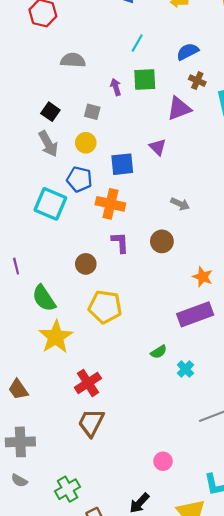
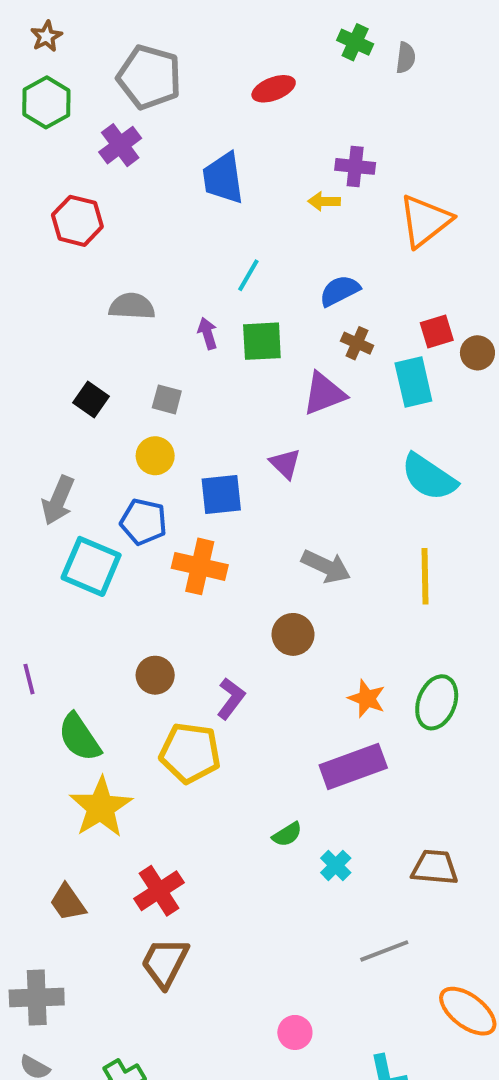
purple arrow: (116, 87) -> (208, 333), moved
gray arrow: (48, 144) -> (58, 500), moved, turned 52
gray arrow: (180, 204) -> (326, 566), size x1.4
purple L-shape: (120, 242) -> (231, 698), moved, turned 40
brown trapezoid: (18, 389) -> (68, 902), moved

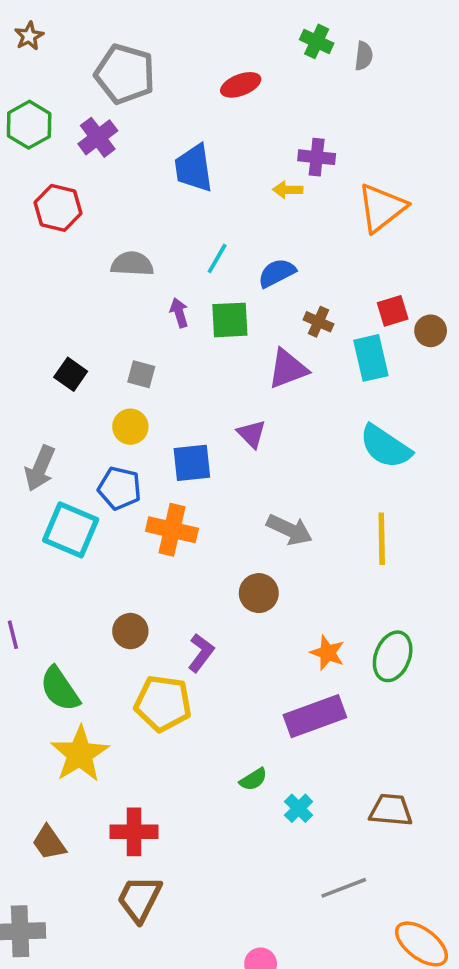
green hexagon: (46, 102) -> (29, 125), moved
blue semicircle: (340, 291) -> (277, 273), moved
gray semicircle: (132, 306) -> (132, 264), moved
red cross: (159, 891) -> (134, 832), turned 33

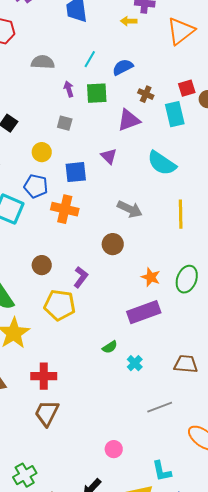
gray square: (141, 374) -> (65, 123), moved
cyan semicircle: (385, 447) -> (162, 163), moved

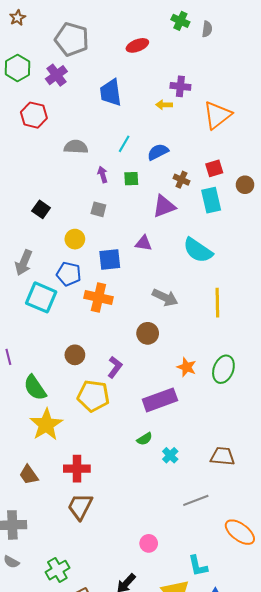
red square: (187, 88) -> (214, 168), moved
green square: (97, 93) -> (131, 179), size x0.7
purple triangle: (109, 156) -> (144, 243), turned -36
purple rectangle: (144, 312) -> (160, 400), moved

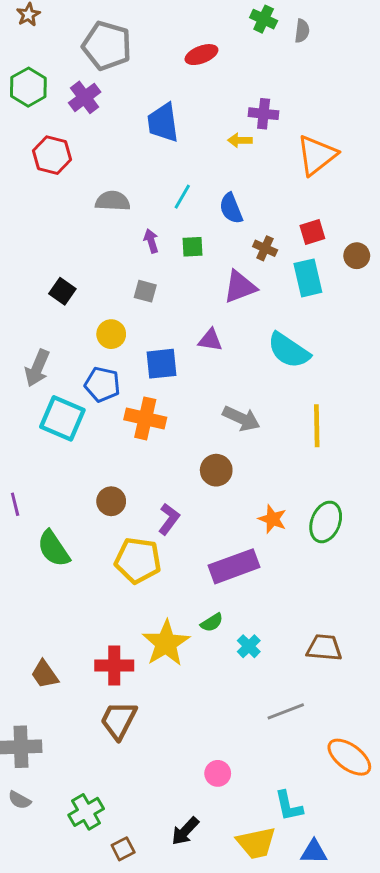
blue semicircle: (158, 152) -> (231, 208), turned -85
yellow star: (46, 425) -> (166, 643), moved

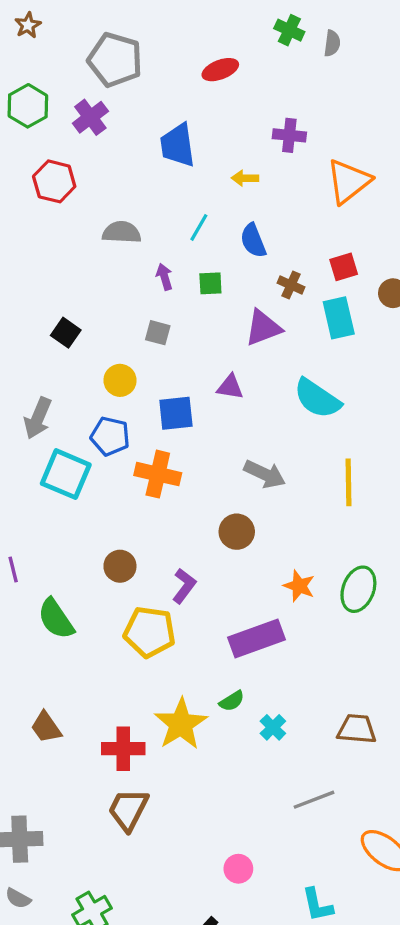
yellow arrow: (240, 140) -> (245, 178), moved
brown trapezoid: (45, 674) -> (46, 727), moved

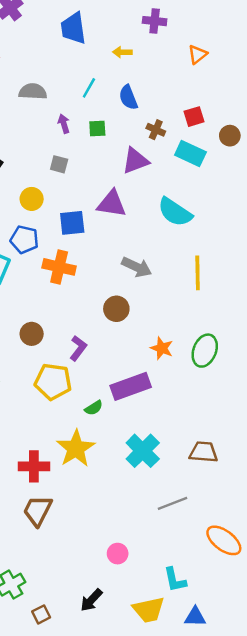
orange triangle: (349, 181) -> (198, 54), size x0.6
cyan rectangle: (339, 318) -> (190, 154), turned -52
purple triangle: (230, 387) -> (112, 204), size x1.5
green semicircle: (232, 701) -> (94, 408), moved
cyan cross: (273, 727) -> (143, 451), size x1.8

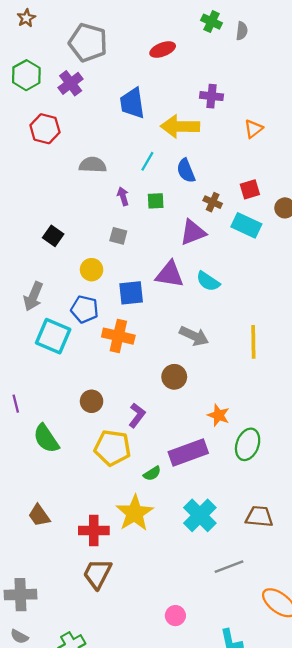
yellow arrow: (122, 52) -> (180, 126), size x2.0
cyan semicircle: (175, 212) -> (208, 281), moved, size x0.7
green ellipse: (205, 351) -> (248, 444), moved

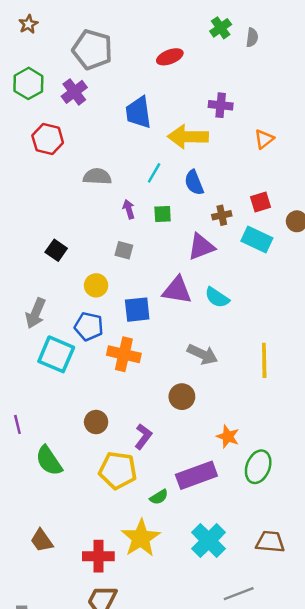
green cross: (212, 22) -> (221, 28), turned 30
brown cross: (213, 202) -> (222, 215), turned -36

